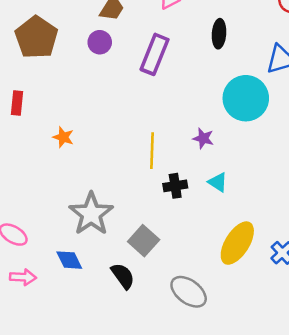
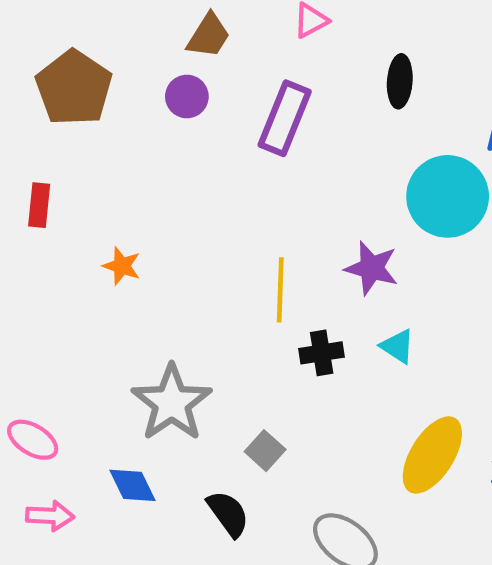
purple star: (203, 138) -> (372, 268), size x1.4
gray square: (144, 241) -> (265, 451), size x0.7

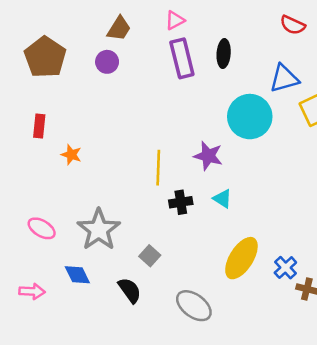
purple rectangle: (285, 118) -> (182, 58), moved, turned -36
red rectangle: (39, 205) -> (39, 126), moved
pink ellipse: (33, 440) -> (42, 228), moved

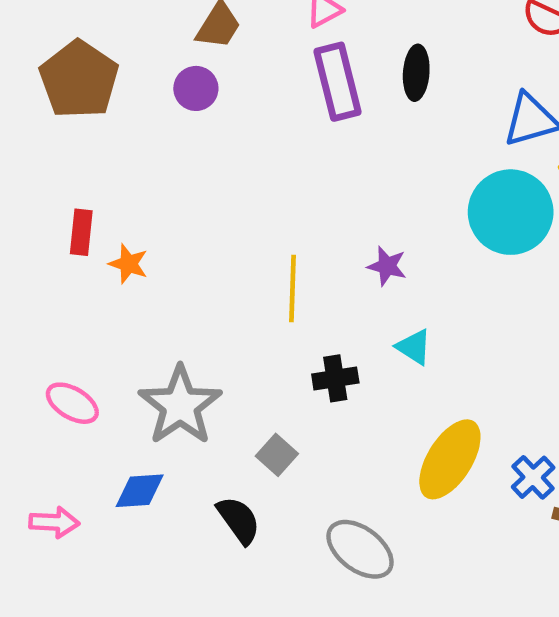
cyan circle: (250, 117) -> (511, 212), moved
red rectangle: (39, 126) -> (81, 232), moved
purple star: (208, 156) -> (387, 266), size x0.7
black cross: (181, 202) -> (335, 378), moved
blue diamond: (77, 275) -> (140, 491), turned -68

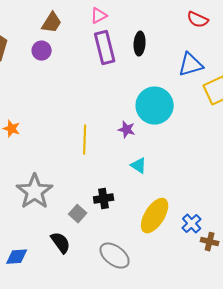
cyan circle: (511, 212) -> (155, 106), moved
black cross: (335, 378) -> (104, 199), moved
blue diamond: (140, 491) -> (17, 257), moved

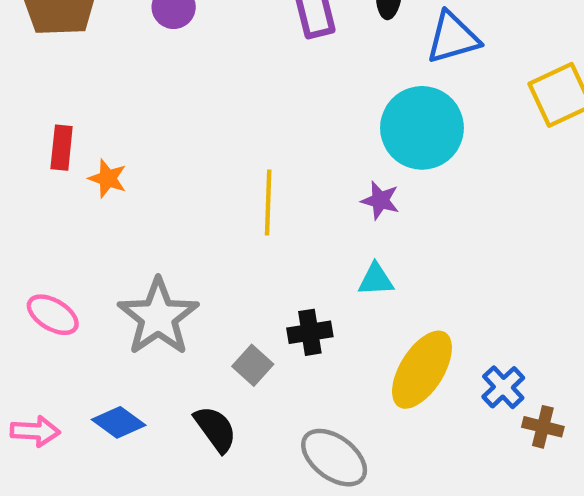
blue triangle: (191, 65) -> (453, 38), moved
purple star: (127, 130) -> (380, 200), moved
cyan triangle: (139, 166) -> (376, 280), moved, turned -36
blue diamond: (17, 257) -> (119, 422), moved, turned 40

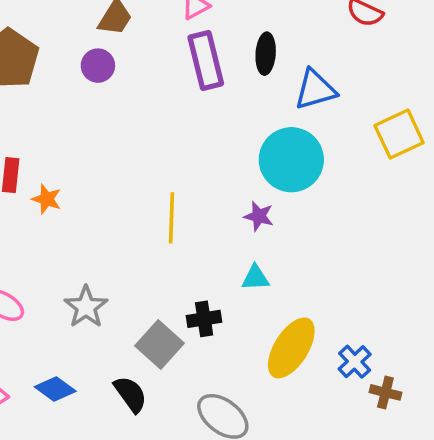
gray star: (158, 317) -> (86, 307), size x0.7
gray square: (253, 365) -> (160, 345), size x1.5

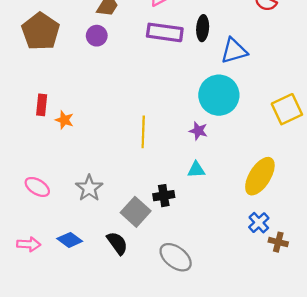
purple rectangle: (206, 60) -> (165, 32), turned -68
yellow square: (399, 134) -> (287, 109), moved
yellow ellipse: (291, 348) -> (260, 176), moved

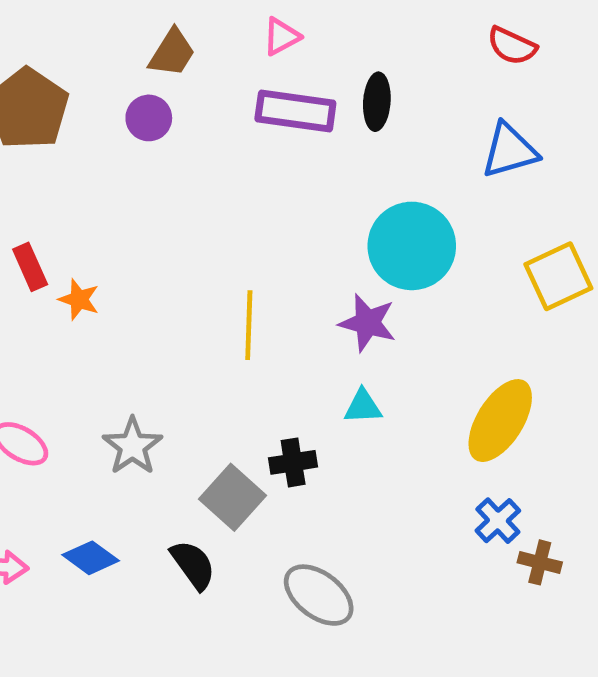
blue triangle: (234, 51) -> (510, 151), moved
red rectangle: (42, 105) -> (30, 267), turned -30
purple star: (198, 131) -> (368, 323), size x1.4

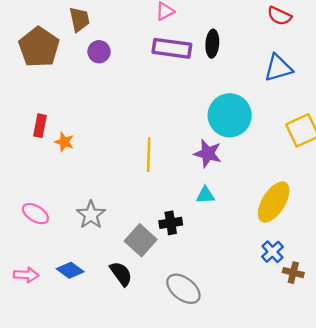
brown trapezoid: (172, 53) -> (79, 19), moved, turned -44
red rectangle: (30, 267) -> (40, 126), turned 35

